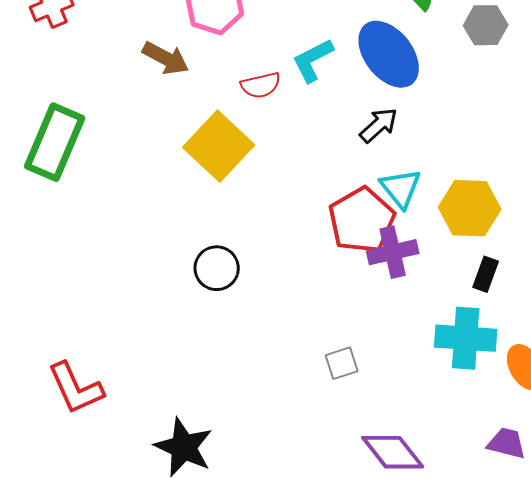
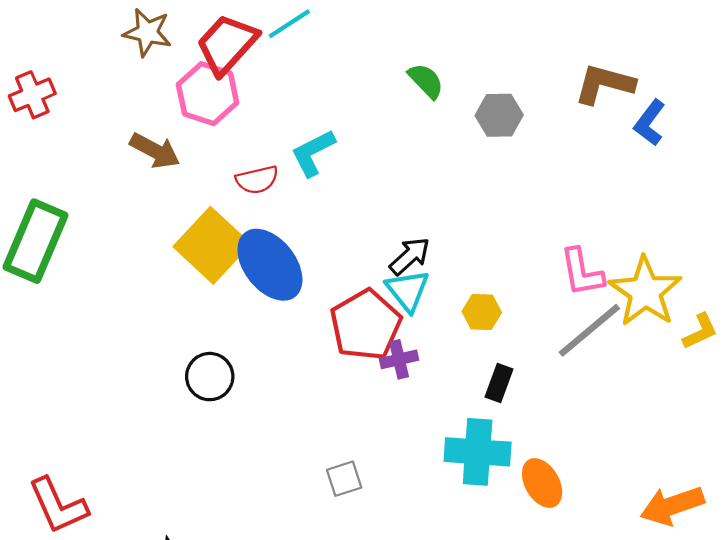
blue ellipse: (389, 54) -> (270, 265), moved
black arrow: (379, 125) -> (410, 256), moved
yellow hexagon: (470, 208) -> (482, 312), size x0.6
purple cross: (393, 252) -> (399, 359), size x0.7

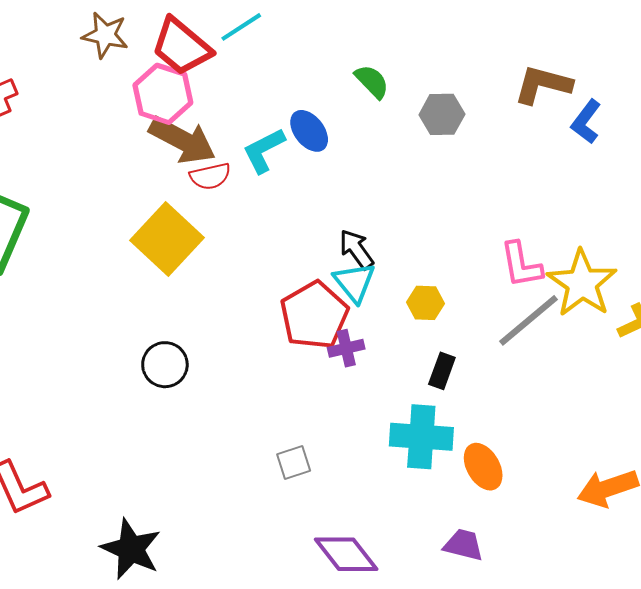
red trapezoid: (227, 44) -> (181, 46), turned -92
brown arrow: (155, 151) -> (182, 140), moved, size x1.4
black arrow: (410, 256) -> (356, 249), turned -84
blue ellipse: (270, 265) -> (309, 131), moved, size x0.6

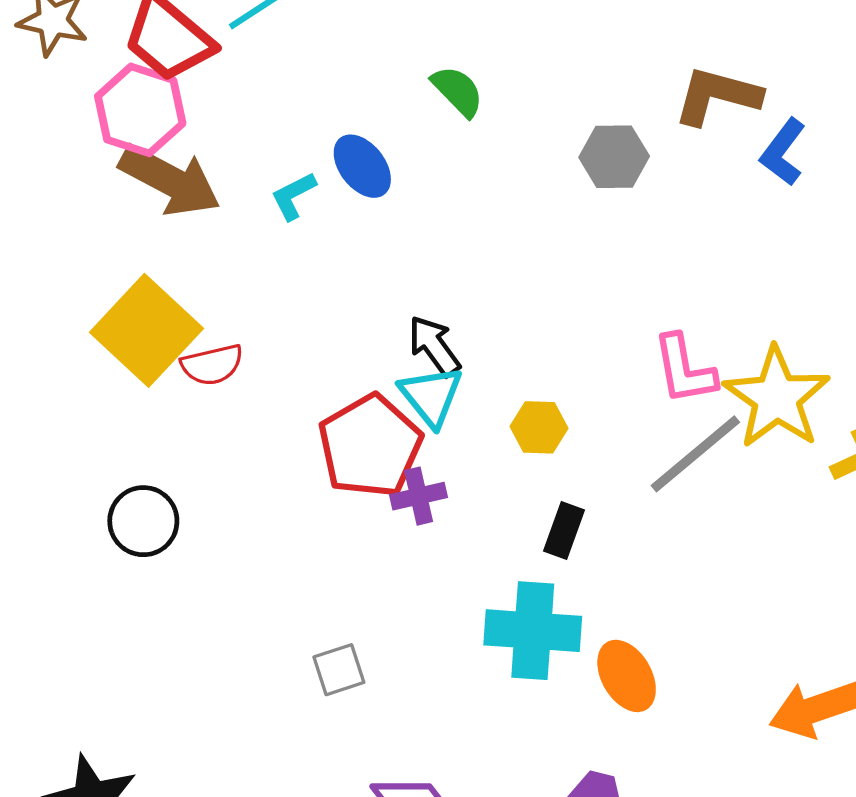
gray hexagon: (442, 114) -> (614, 157), moved
cyan L-shape: (264, 150) -> (293, 196), size x0.7
red semicircle: (210, 176) -> (212, 365), moved

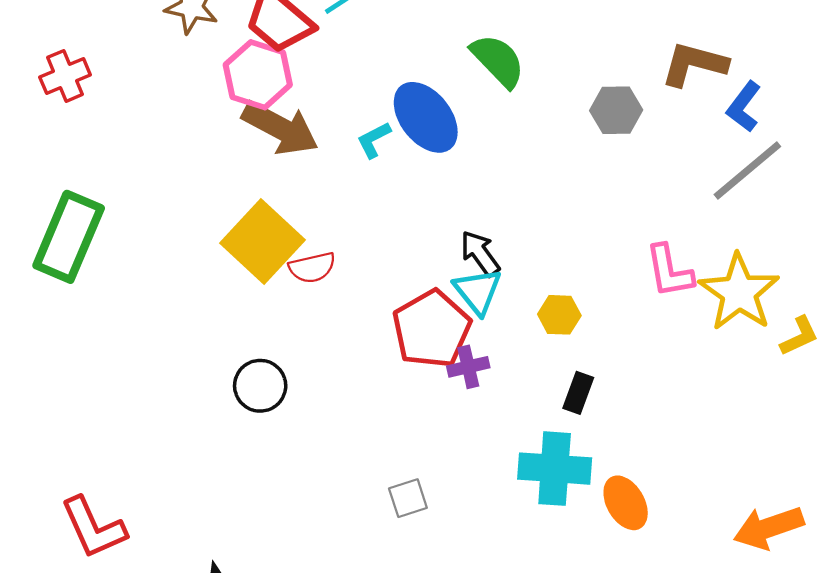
green semicircle: (458, 91) -> (498, 61), size x1.4
blue ellipse: (362, 166) -> (426, 117), size x1.5
gray line: (695, 454) -> (747, 171), moved

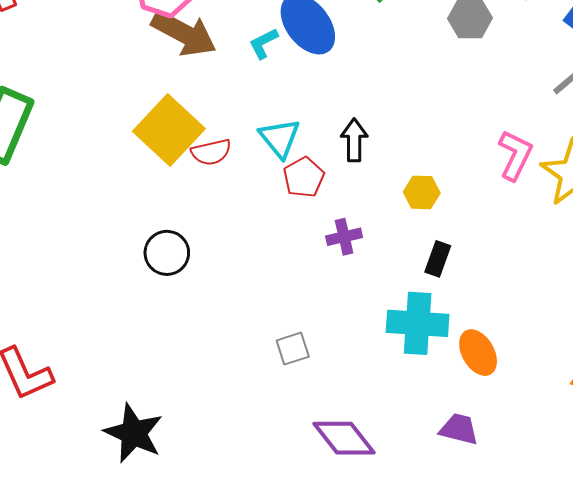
black arrow: (480, 253) -> (354, 140), turned 36
pink L-shape: (669, 271) -> (515, 155), turned -144
cyan triangle: (478, 291) -> (280, 138), moved
red pentagon: (432, 329) -> (304, 177), moved, size x0.6

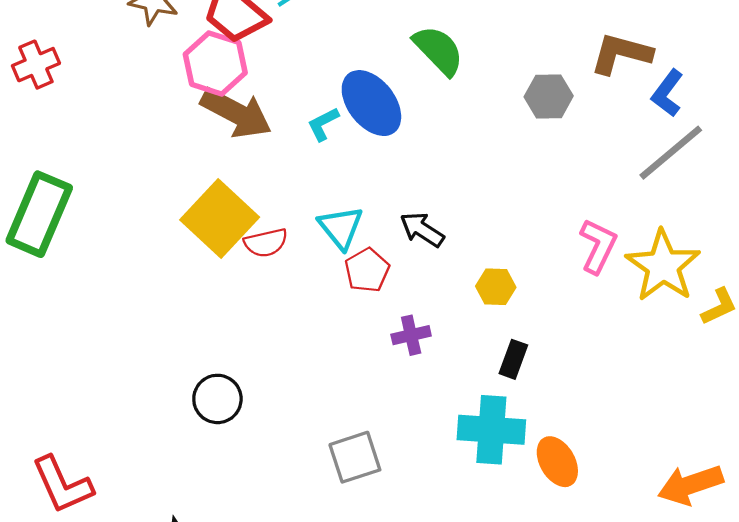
black arrow: (354, 140) -> (422, 230), turned -57
black circle: (167, 253) -> (217, 399), moved
gray square: (293, 349) -> (355, 457), size x1.4

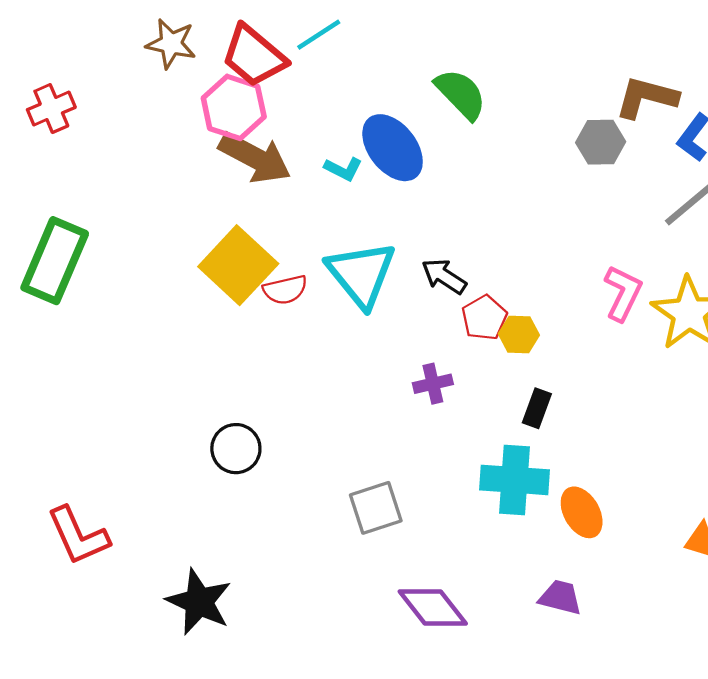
gray hexagon: (549, 96) -> (601, 142), moved
cyan L-shape: (323, 124) -> (343, 169), turned -126
cyan triangle: (341, 227) -> (361, 274), size x1.5
red pentagon: (367, 270) -> (484, 318), moved

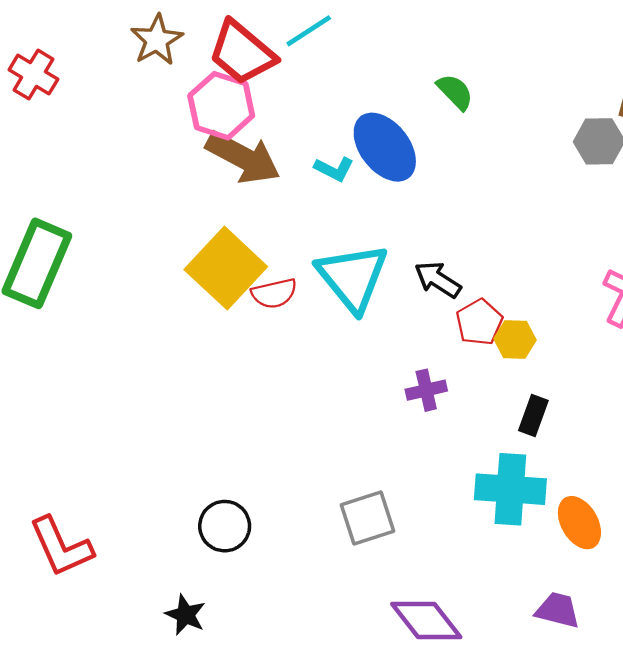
brown star: (171, 44) -> (157, 40), turned 30
green semicircle: (461, 94) -> (455, 92), size x0.7
red cross: (51, 109) -> (33, 75), moved, turned -36
black circle: (236, 449) -> (225, 526), moved
black star: (199, 602) -> (185, 615), size x0.6

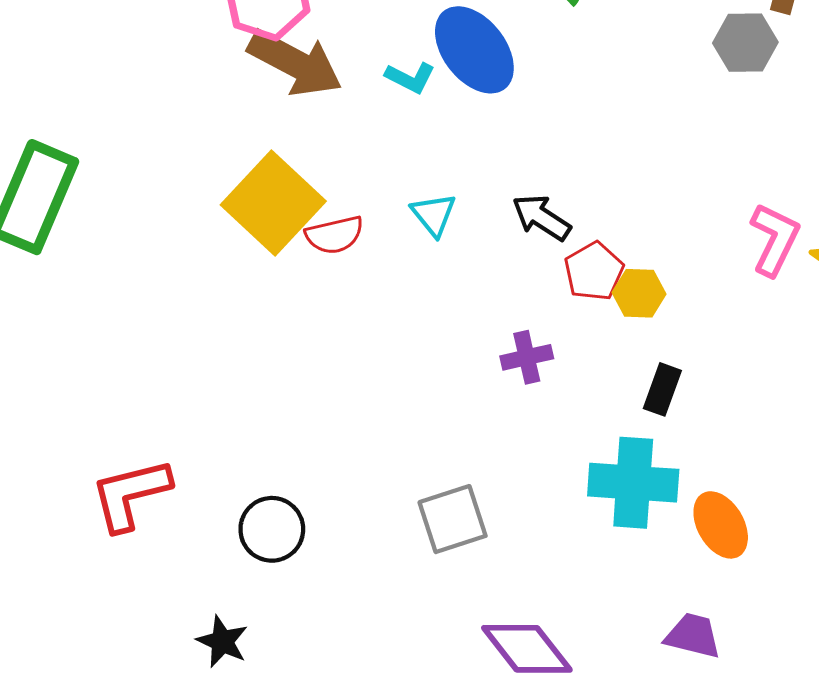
cyan triangle: (353, 277) -> (434, 215), size x0.5
red L-shape: (61, 547) -> (130, 494), moved, turned 100

